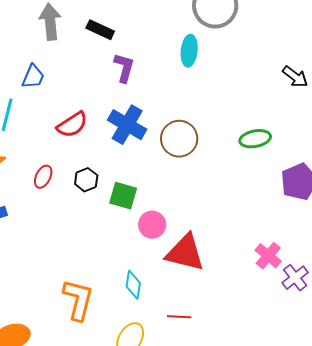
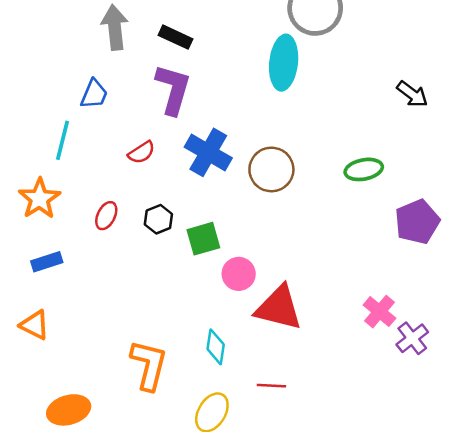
cyan ellipse: (189, 51) -> (284, 63), size x1.4
purple L-shape: (124, 68) -> (173, 89), moved, size x1.4
red semicircle: (72, 125) -> (141, 152), size x0.7
green square: (123, 196) -> (203, 239), turned -32

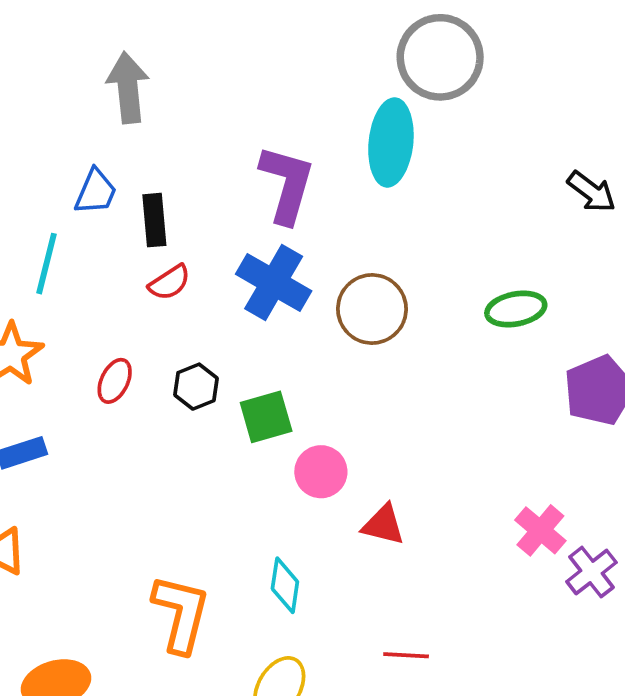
black rectangle: (175, 37) -> (154, 220), moved, turned 60
purple L-shape: (173, 89) -> (287, 184), moved
red triangle: (279, 308) -> (383, 525), size x0.6
red line: (271, 386) -> (406, 655), moved

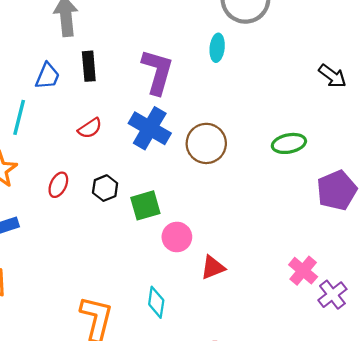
cyan ellipse: (391, 142) -> (217, 48), size x0.6
black rectangle: (154, 220) -> (89, 66), moved
red triangle: (383, 525) -> (213, 267), turned -36

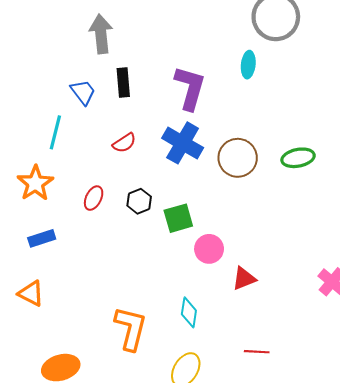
blue trapezoid: (47, 76) -> (83, 92), turned -60
green ellipse: (289, 143) -> (298, 158), moved

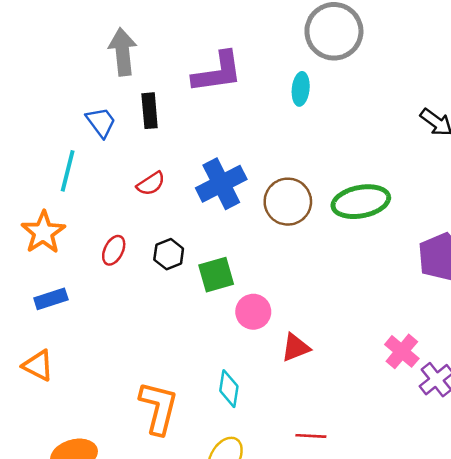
purple L-shape: (190, 88) -> (217, 72), moved, turned 66
blue cross: (183, 143) -> (221, 184), turned 33
green ellipse: (298, 158) -> (361, 202), size x1.4

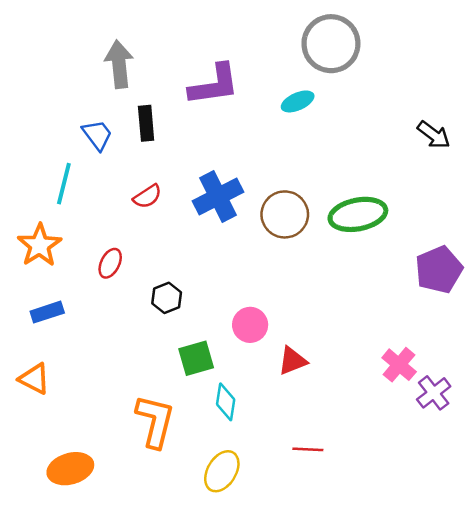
cyan ellipse: (301, 89) -> (298, 101), turned 60
black hexagon: (169, 254) -> (167, 298), moved
green square: (216, 275) -> (196, 358), moved

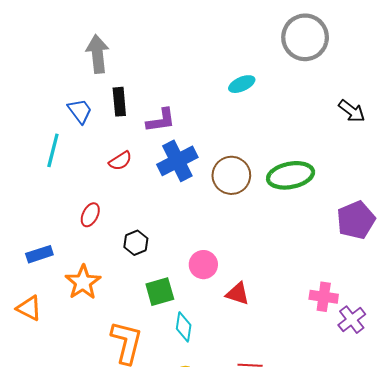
gray circle: (331, 44) -> (305, 37), moved
purple L-shape: (214, 85) -> (161, 120), moved, size x0.7
orange star: (40, 245) -> (83, 282), moved
red triangle: (292, 361) -> (238, 294), turned 40
pink cross: (399, 365) -> (324, 297), turned -32

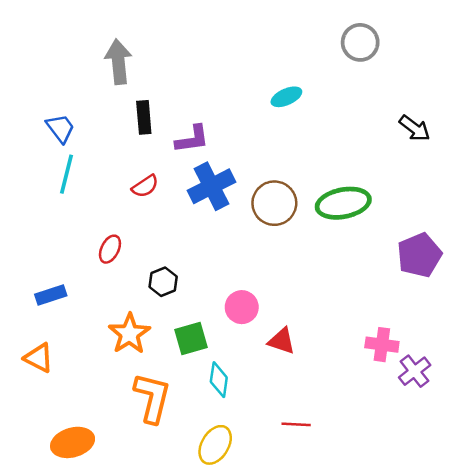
gray circle: (305, 37) -> (360, 42), size x0.7
blue trapezoid: (80, 111) -> (60, 128), moved
orange star: (83, 282) -> (129, 334), moved

